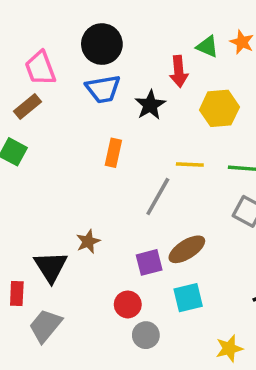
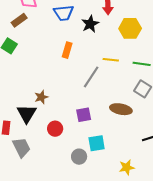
brown star: (88, 242) -> (41, 97), moved
brown ellipse: (187, 249) -> (121, 109), moved, turned 40
cyan square: (188, 298) -> (97, 143), moved
red circle: (128, 304) -> (55, 129), moved
gray trapezoid: (45, 326) -> (21, 147), turned 110

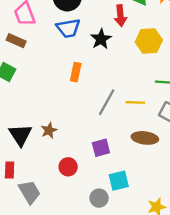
brown rectangle: (19, 20) -> (16, 41), turned 63
yellow line: (111, 60) -> (135, 102), moved
black triangle: (27, 114) -> (20, 135), moved

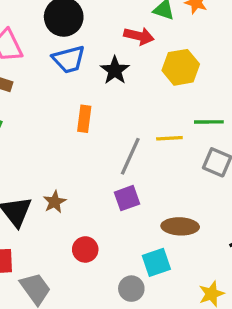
red arrow: (120, 16) -> (139, 36), turned -66
yellow line: (135, 102) -> (169, 138), moved
brown ellipse: (145, 138) -> (180, 226), moved
purple square: (101, 148) -> (127, 198), moved

